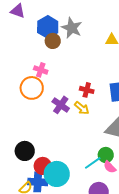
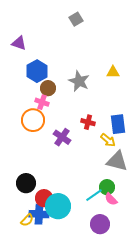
blue hexagon: (48, 27) -> (37, 71), moved
gray star: (72, 28) -> (79, 81), moved
brown circle: (53, 41) -> (48, 88), moved
yellow arrow: (82, 108) -> (108, 140), moved

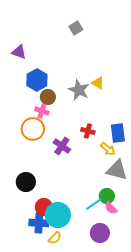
yellow triangle: (113, 72) -> (98, 83), moved, turned 32
black circle: (26, 183) -> (26, 182), moved
yellow semicircle: (27, 220) -> (55, 238), moved

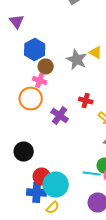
purple triangle: (19, 52) -> (17, 22), turned 35
cyan line: (94, 204) -> (92, 174), turned 42

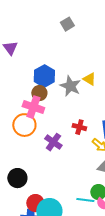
blue hexagon: (35, 50) -> (44, 76), moved
pink cross: (40, 80) -> (33, 107), size x1.5

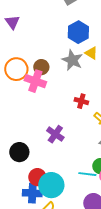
blue hexagon: (44, 76) -> (78, 32), moved
orange circle: (24, 125) -> (16, 69), moved
purple cross: (53, 142) -> (55, 134), moved

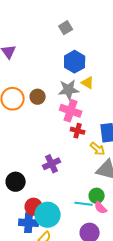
gray star: (72, 60) -> (69, 90), turned -30
pink cross: (35, 81) -> (71, 111), moved
purple cross: (55, 134) -> (52, 164), turned 30

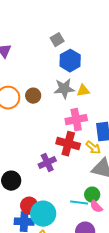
gray square: (66, 28) -> (57, 40), moved
yellow triangle: (88, 83) -> (83, 91), moved, turned -40
pink cross: (71, 111) -> (76, 120), moved, turned -30
red cross: (78, 131) -> (68, 144), moved, size x1.6

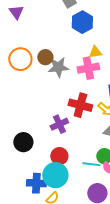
gray star: (64, 89) -> (58, 67), moved
pink cross: (76, 120) -> (88, 68), moved
red circle: (29, 206) -> (59, 156), moved

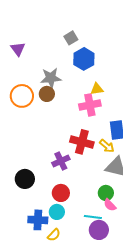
gray star: (58, 67) -> (51, 78), moved
cyan line: (91, 164) -> (93, 217), moved
cyan circle: (55, 175) -> (57, 212), size x0.6

